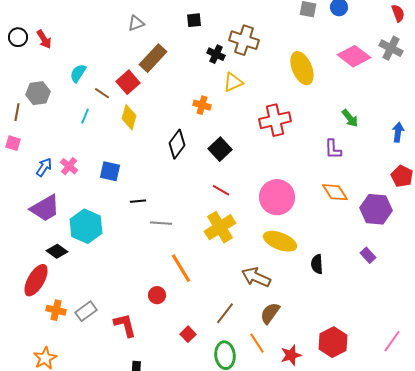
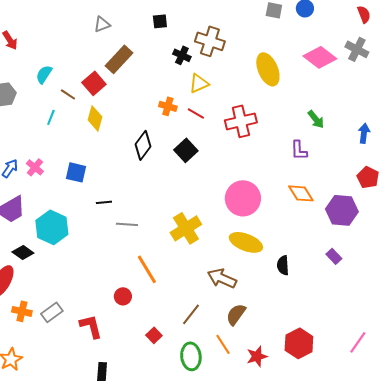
red line: (221, 190) -> (196, 113), moved

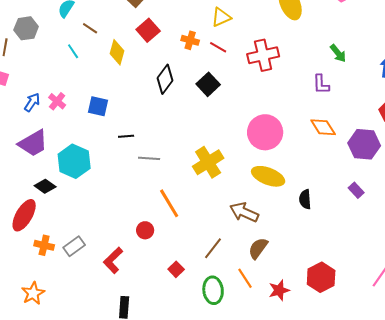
red square: (94, 83) -> (148, 30), moved
cyan line: (51, 117) -> (73, 51), turned -56
red L-shape: (91, 326) -> (113, 260), turned -120

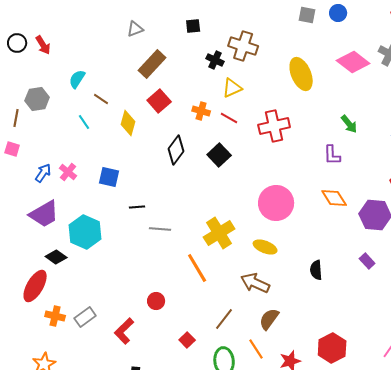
yellow ellipse: (268, 176) -> (265, 247), moved, size x0.7
orange line: (169, 203) -> (197, 268), moved

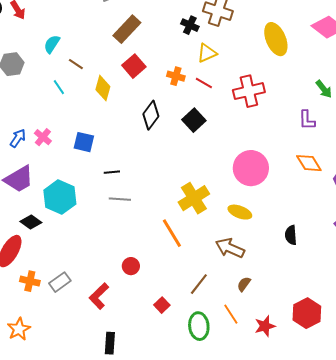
gray line: (160, 229) -> (120, 199), moved
brown semicircle: (269, 319) -> (244, 284), size x0.7

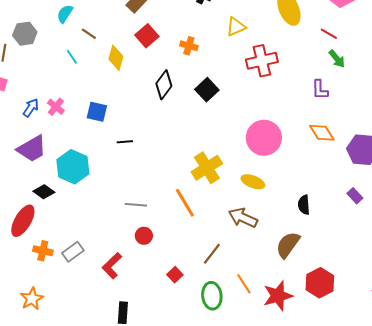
yellow triangle: (207, 53) -> (236, 27), moved
red line: (204, 83) -> (329, 34), moved
gray line: (120, 199) -> (136, 205), moved
brown semicircle: (244, 284) -> (288, 245), moved, size x1.8
red star: (265, 326) -> (278, 296), size x1.4

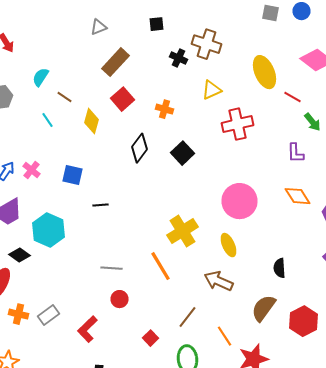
red line: (329, 34) -> (292, 97), moved
yellow ellipse: (253, 182) -> (228, 245), turned 45
red hexagon: (320, 283) -> (304, 321), moved
orange line: (244, 284) -> (224, 336), moved

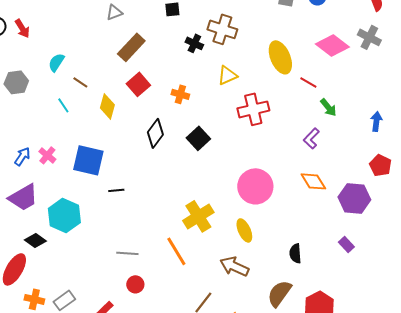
purple L-shape: (296, 153) -> (311, 138), turned 45
blue square: (72, 175) -> (88, 160), size x1.5

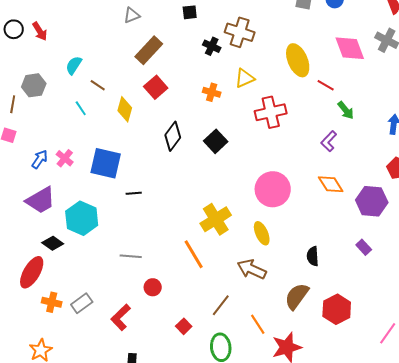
pink diamond: (332, 45) -> (350, 48), turned 32
orange cross: (180, 94) -> (212, 92), moved
gray line: (127, 253) -> (131, 256), moved

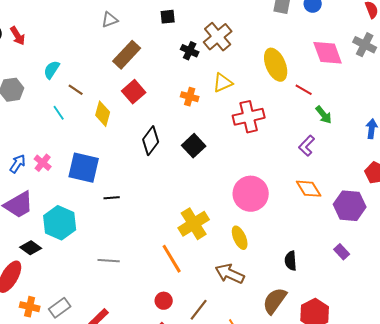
brown cross: (240, 32) -> (218, 37), turned 32
red circle: (153, 287) -> (164, 301), moved

